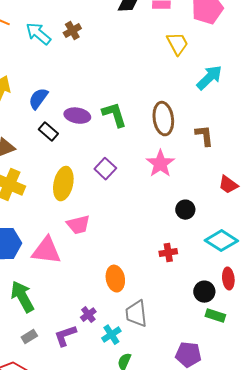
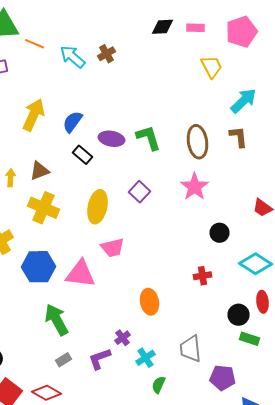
brown L-shape: (204, 136) -> (238, 137), moved
gray trapezoid: (136, 314) -> (190, 349), moved

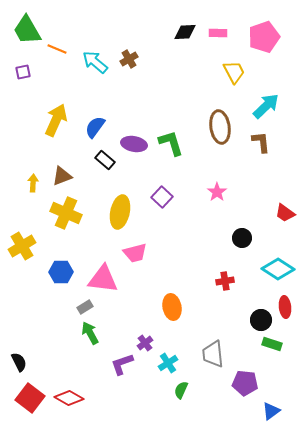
brown ellipse: (198, 142) -> (220, 127), moved
pink star: (194, 187) -> (217, 192), size x0.7
blue hexagon: (38, 267) -> (61, 272), size x0.7
green arrow: (56, 320) -> (90, 333), moved, size x0.7
gray rectangle: (64, 360) -> (85, 307), moved

